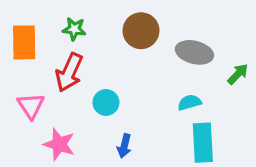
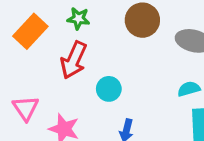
orange rectangle: (24, 42) -> (30, 31), turned 44
pink triangle: (31, 106) -> (26, 108), moved

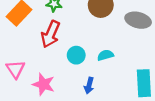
cyan semicircle: (189, 89) -> (105, 55), moved

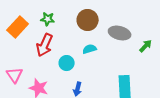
cyan semicircle: (105, 55) -> (90, 49), moved

